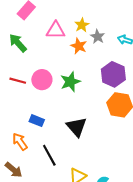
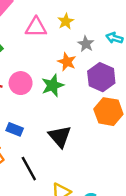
gray star: (98, 37) -> (86, 44), moved
orange star: (79, 46) -> (67, 62), moved

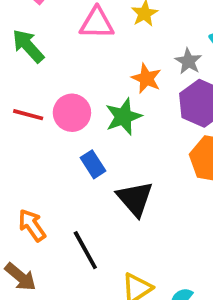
gray star: (86, 44) -> (188, 61), moved
blue rectangle: (15, 129) -> (93, 164), moved, turned 35

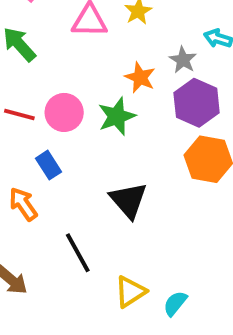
blue rectangle: (93, 164) -> (49, 165), moved
orange arrow: (32, 225) -> (23, 204), moved

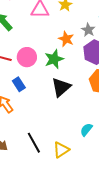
black triangle: (128, 200) -> (61, 87), moved, turned 30
black line: (78, 253) -> (34, 143), moved
cyan semicircle: (175, 303) -> (86, 130), moved

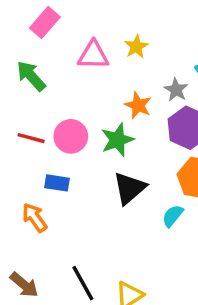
blue rectangle: (19, 84) -> (57, 183), turned -48
cyan semicircle: (86, 130) -> (173, 216), moved

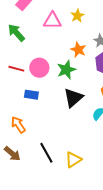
orange arrow: (35, 217) -> (18, 125), moved

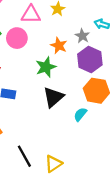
pink circle: (39, 68) -> (17, 38), moved

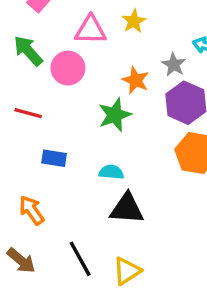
black triangle: (53, 97) -> (127, 209), moved, turned 45
cyan semicircle: (80, 114) -> (111, 172), moved, turned 56

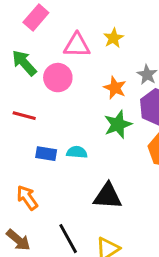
green star: (115, 115) -> (118, 124), moved
cyan semicircle: (111, 172) -> (77, 152), moved

